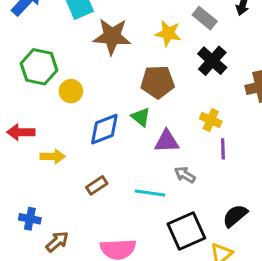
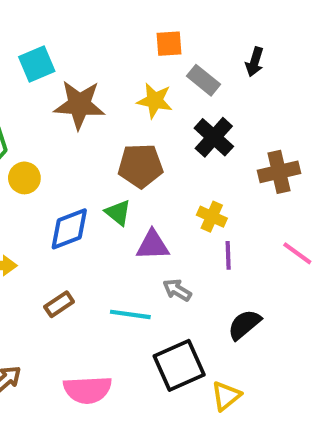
black semicircle: (235, 216) -> (244, 325), moved

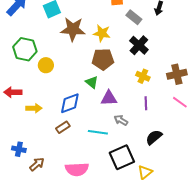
yellow star: (155, 101) -> (102, 33), moved
brown cross: (279, 172) -> (177, 74), moved
yellow cross: (212, 217) -> (143, 76), moved
blue diamond: (69, 229) -> (70, 103), moved

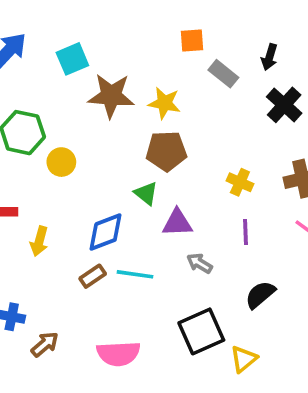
black cross: (139, 45) -> (284, 105), moved
yellow arrow: (34, 108) -> (39, 241), turned 105
cyan line: (98, 132) -> (135, 274), moved

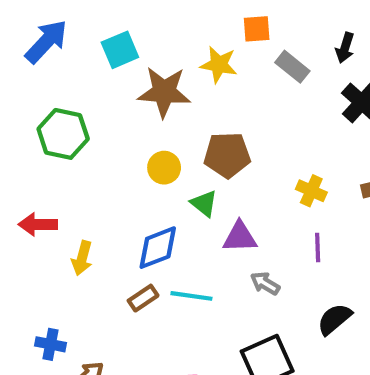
yellow star: (164, 103) -> (219, 65), moved
yellow circle: (61, 162) -> (164, 168), moved

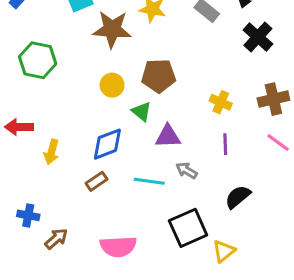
cyan line: (191, 296) -> (149, 181), moved

